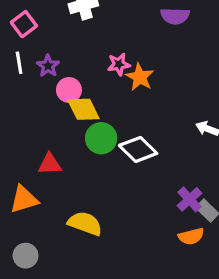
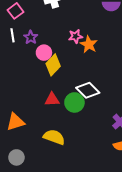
yellow diamond: (83, 109) -> (53, 65), turned 70
green circle: (101, 138) -> (74, 102), moved
red triangle: (50, 164) -> (52, 99), moved

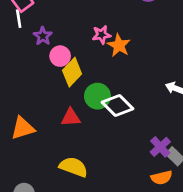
white line: (12, 35) -> (19, 19), moved
green circle: (74, 102) -> (97, 96), moved
orange triangle: (15, 122) -> (23, 128), moved

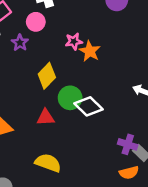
pink circle: (60, 56) -> (36, 22), moved
purple cross: (160, 147) -> (128, 144), turned -30

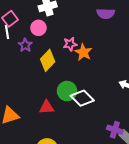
yellow diamond: (47, 76) -> (48, 60), moved

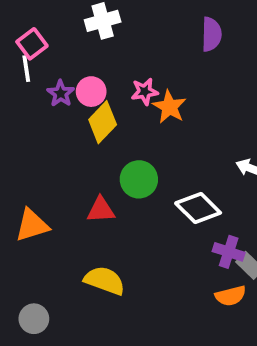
purple semicircle: (106, 14) -> (211, 34), turned -90
pink circle: (38, 28) -> (91, 92), moved
white diamond: (82, 98) -> (198, 208), moved

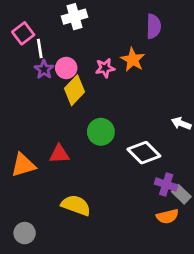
white line: (26, 69) -> (40, 49), moved
orange star: (169, 107) -> (133, 60), moved
red triangle: (101, 210) -> (59, 154), moved

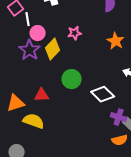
orange star: (133, 60) -> (116, 41), moved
pink circle: (66, 68) -> (38, 33), moved
purple star: (44, 69) -> (30, 50), moved, size x1.5
yellow semicircle: (76, 205) -> (34, 121), moved

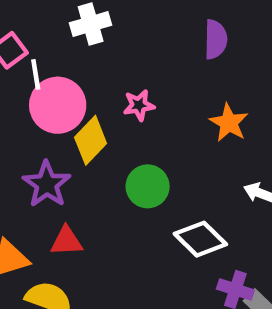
pink circle: (38, 33) -> (58, 105), size x1.6
purple star: (30, 50) -> (47, 184), moved
green circle: (72, 79) -> (148, 186), moved

